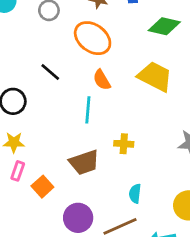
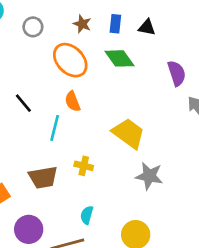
green diamond: (164, 26) -> (119, 58), moved, turned 32
black line: (50, 72) -> (23, 103), moved
yellow trapezoid: (155, 77) -> (128, 133), moved

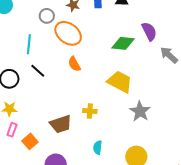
gray circle: (33, 27) -> (47, 16), moved
green diamond: (119, 58) -> (123, 43), moved, turned -40
cyan line: (55, 128) -> (29, 44), moved
gray star: (149, 176) -> (140, 111), turned 30

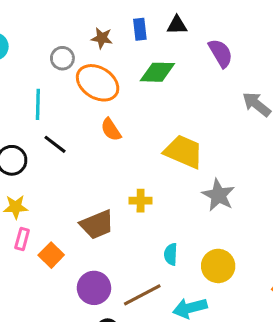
purple semicircle: (149, 31) -> (221, 53), moved
green diamond: (123, 43) -> (157, 72), moved
cyan semicircle: (98, 148) -> (171, 254), moved

